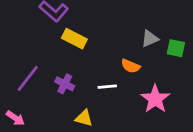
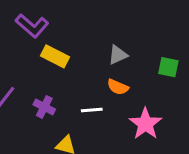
gray triangle: (150, 39) -> (118, 55), moved

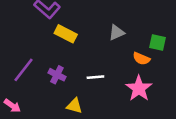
orange semicircle: (118, 87) -> (141, 59), moved

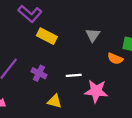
gray triangle: (117, 33) -> (93, 35), turned -32
pink star: (139, 88) -> (96, 91), moved, turned -30

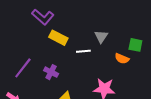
white line: (74, 75) -> (83, 51), moved

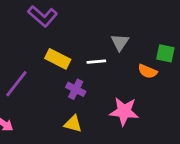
yellow rectangle: (58, 38) -> (58, 59), moved
purple cross: (51, 72) -> (76, 89), moved

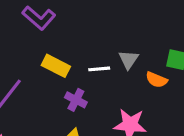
gray triangle: (120, 42) -> (129, 60), moved

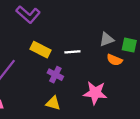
gray triangle: (129, 60) -> (107, 39), moved, turned 35

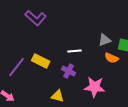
yellow rectangle: (41, 50) -> (41, 61), moved
purple cross: (55, 75) -> (69, 71), moved

